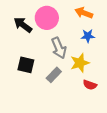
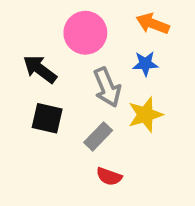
black arrow: (23, 25) -> (40, 69), moved
blue star: (88, 36) -> (145, 64), moved
red semicircle: (90, 85) -> (109, 176), moved

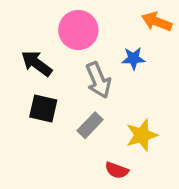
orange arrow: (153, 24) -> (157, 22), moved
yellow star: (145, 115) -> (142, 135), moved
red semicircle: (109, 176) -> (117, 170), moved

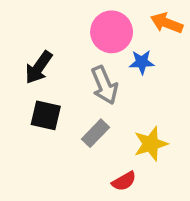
pink circle: (78, 30) -> (112, 32), moved
black arrow: (37, 63) -> (39, 67), turned -92
red semicircle: (117, 170) -> (124, 181), turned -50

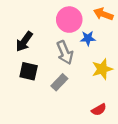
yellow star: (151, 144) -> (102, 69), moved
red semicircle: (124, 181) -> (99, 110), moved

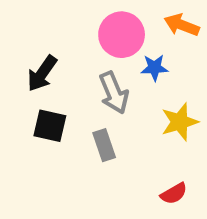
gray rectangle: (59, 82) -> (104, 145), turned -63

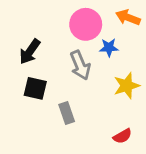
gray rectangle: (104, 145) -> (67, 113), moved

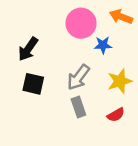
gray arrow: (80, 65) -> (78, 77), moved, turned 60
gray rectangle: (67, 113) -> (78, 107), moved
red semicircle: (123, 136) -> (116, 115), moved

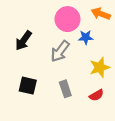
gray arrow: (78, 77) -> (60, 51), moved
black square: (33, 84) -> (28, 86), moved

